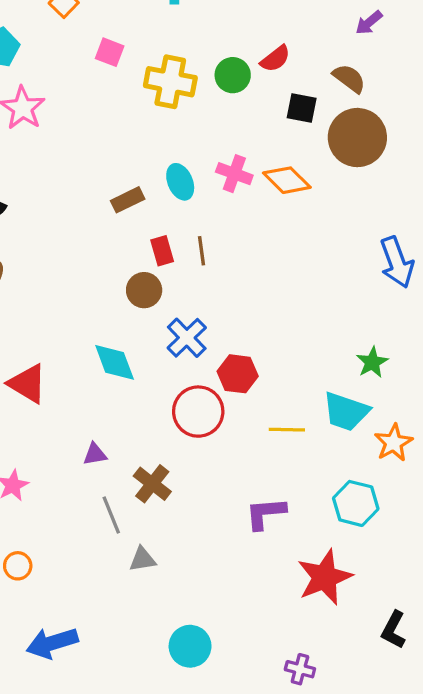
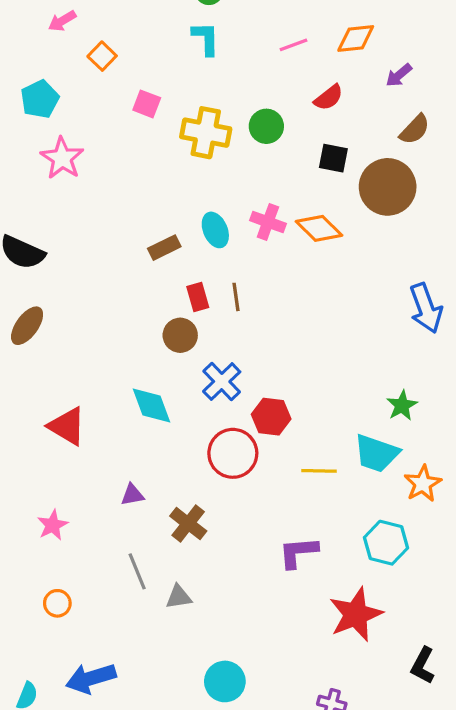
red semicircle: (275, 59) -> (329, 98), moved
brown semicircle: (349, 78) -> (415, 129), moved, turned 96
gray line: (111, 515) -> (137, 571), moved

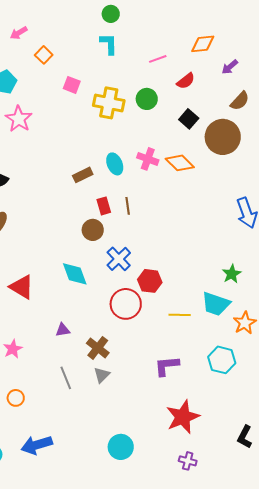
pink line: (293, 45) -> (158, 59), moved
black square: (333, 158) -> (189, 119), turned 30
gray triangle: (179, 597) -> (102, 375), moved, turned -36
red star: (356, 614) -> (183, 417), moved

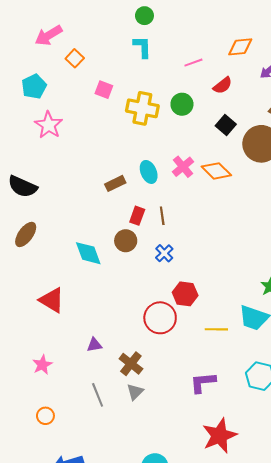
pink arrow: (19, 33) -> (49, 35), size x1.5
pink cross: (148, 159) -> (183, 167), turned 30
red rectangle: (104, 206) -> (137, 216), turned 36
blue cross: (119, 259) -> (164, 253), moved, size x0.7
cyan diamond: (75, 274) -> (88, 253), moved

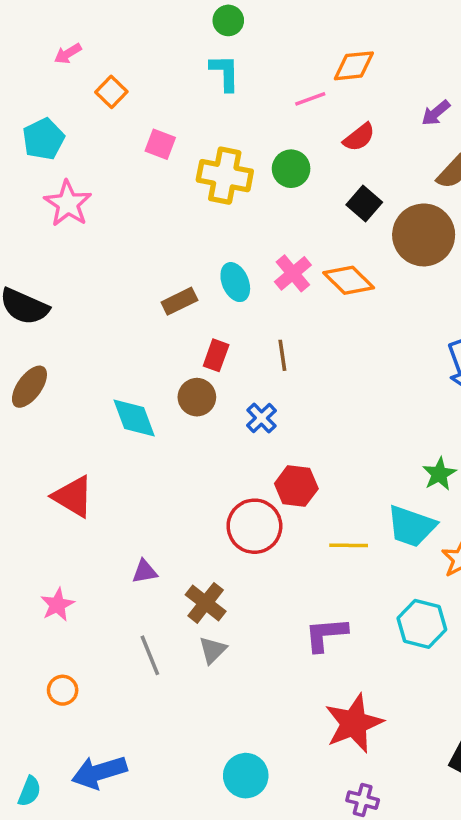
pink arrow: (49, 35) -> (68, 54), size x0.6
orange diamond: (240, 47) -> (354, 66), moved
brown line: (162, 216) -> (282, 355), moved

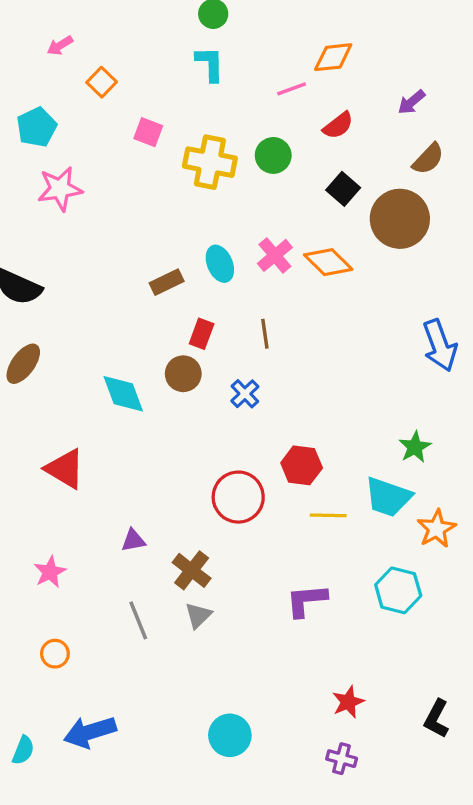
pink star: (68, 204) -> (60, 189), turned 30
red hexagon: (296, 486) -> (302, 465), moved
red star: (354, 723) -> (348, 702), moved, size x0.6

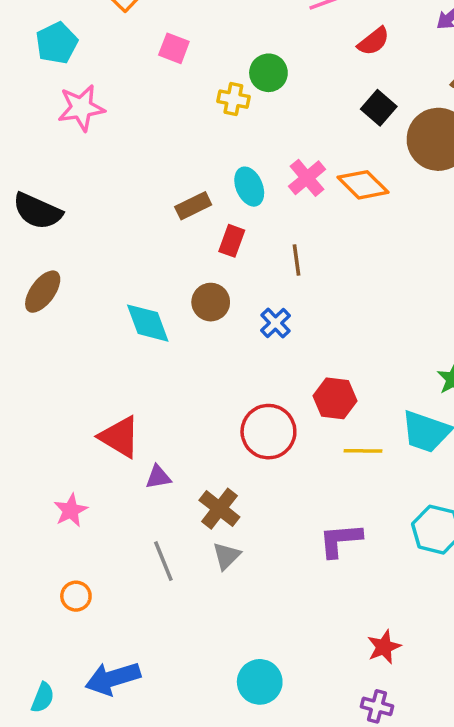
green circle: (273, 155) -> (268, 73), moved
yellow cross: (210, 162) -> (233, 99), moved, size x0.6
red rectangle: (202, 334) -> (232, 241), moved
red triangle: (65, 469) -> (120, 437), moved

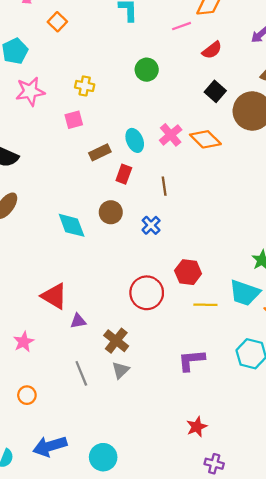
pink square: (174, 48) -> (74, 120), moved, turned -36
yellow cross: (233, 99) -> (85, 86), moved
red star: (384, 647) -> (197, 427), moved
cyan circle: (260, 682) -> (103, 457), moved

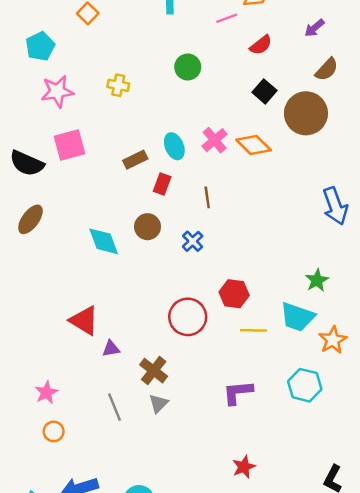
pink square: (74, 120) -> (69, 145), moved, size x1.5
pink star: (24, 342) -> (46, 392), moved

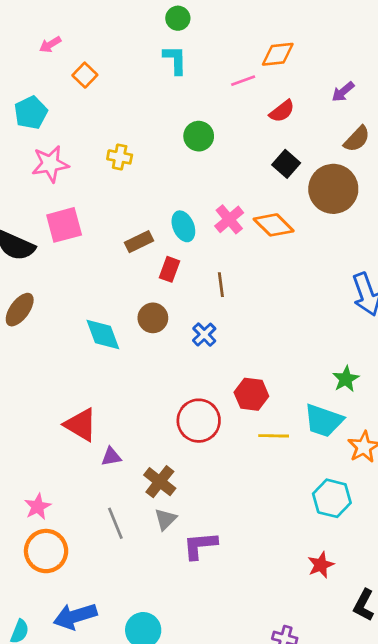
purple L-shape: (238, 392) -> (200, 545), moved
orange circle: (54, 431) -> (46, 551), size x1.8
red star: (244, 467) -> (321, 565), moved

